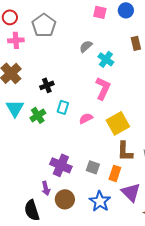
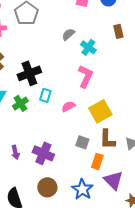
black cross: (47, 85) -> (29, 73), size x1.6
gray square: (93, 167) -> (82, 142), moved
purple arrow: (46, 188) -> (15, 152), moved

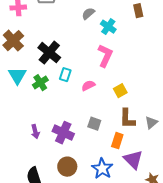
black cross: (29, 73) -> (49, 53), turned -30
yellow square: (100, 111) -> (120, 91), size x0.6
gray square: (82, 142) -> (94, 124), moved

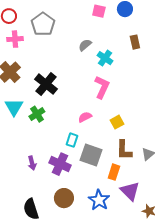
cyan rectangle: (65, 75) -> (72, 140), moved
gray square: (94, 124) -> (91, 155), size x1.6

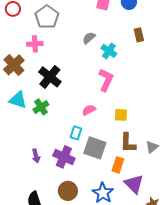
pink cross: (15, 39) -> (35, 44), moved
cyan triangle: (14, 107) -> (18, 100), turned -42
yellow square: (117, 122) -> (121, 115), turned 32

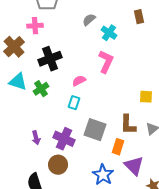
black cross: (50, 77) -> (50, 59), turned 30
pink semicircle: (89, 110) -> (79, 81), moved
yellow square: (121, 115) -> (146, 97), moved
cyan rectangle: (76, 133) -> (74, 103), moved
brown circle: (68, 191) -> (58, 165), moved

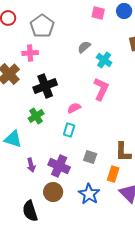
cyan triangle: (18, 82) -> (13, 139), moved
gray square: (95, 130) -> (90, 157), size x0.6
blue star: (103, 175) -> (89, 194), moved

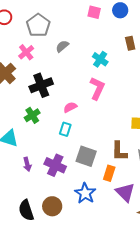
gray semicircle: (84, 47) -> (62, 46), moved
pink cross: (30, 53) -> (26, 52), turned -35
gray square: (90, 157) -> (86, 156), size x1.5
brown circle: (53, 192) -> (52, 206), moved

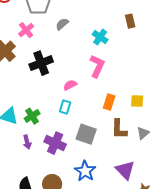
green cross: (32, 115) -> (32, 116), moved
orange rectangle: (109, 173) -> (109, 102), moved

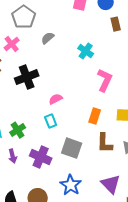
brown rectangle: (130, 21) -> (116, 24), moved
pink L-shape: (97, 66) -> (105, 80), moved
cyan rectangle: (65, 107) -> (51, 121), turned -40

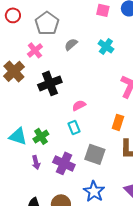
cyan cross: (86, 51) -> (106, 46), moved

